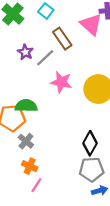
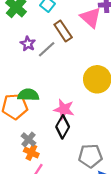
pink star: (61, 82) -> (64, 109), moved
gray cross: (26, 141) -> (28, 140), moved
black diamond: (90, 143) -> (63, 127), moved

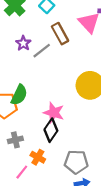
green semicircle: (28, 95) -> (19, 95), turned 108
gray cross: (28, 140) -> (15, 140), turned 32
orange cross: (31, 152) -> (38, 157), moved

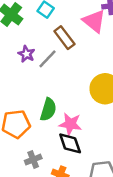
green semicircle: (19, 95) -> (48, 110), moved
black diamond: (51, 130) -> (70, 143), turned -45

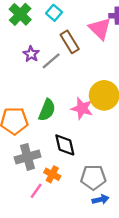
pink star: (70, 124) -> (82, 108), moved
gray cross: (33, 160) -> (28, 157), size x1.5

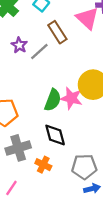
green semicircle: (47, 110) -> (53, 100), moved
pink line: (36, 191) -> (11, 188), moved

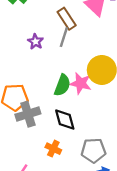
purple star: (19, 45) -> (35, 42), moved
gray line: (39, 51) -> (64, 37), moved, turned -30
gray cross: (18, 148) -> (28, 114), moved

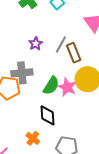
brown rectangle: (67, 19) -> (74, 53), moved
gray cross: (28, 114) -> (22, 73), moved

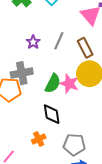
brown rectangle: (74, 53) -> (85, 48), moved
orange cross: (33, 138) -> (39, 139), turned 32

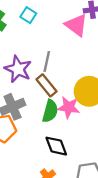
purple star: (33, 42) -> (18, 69), size x1.6
brown rectangle: (85, 48) -> (47, 85), moved

